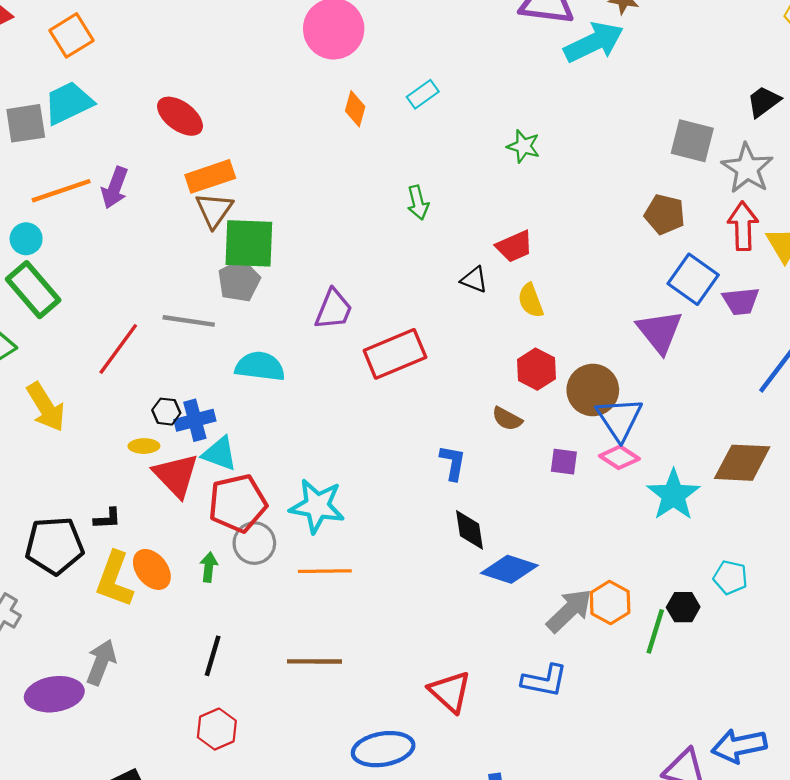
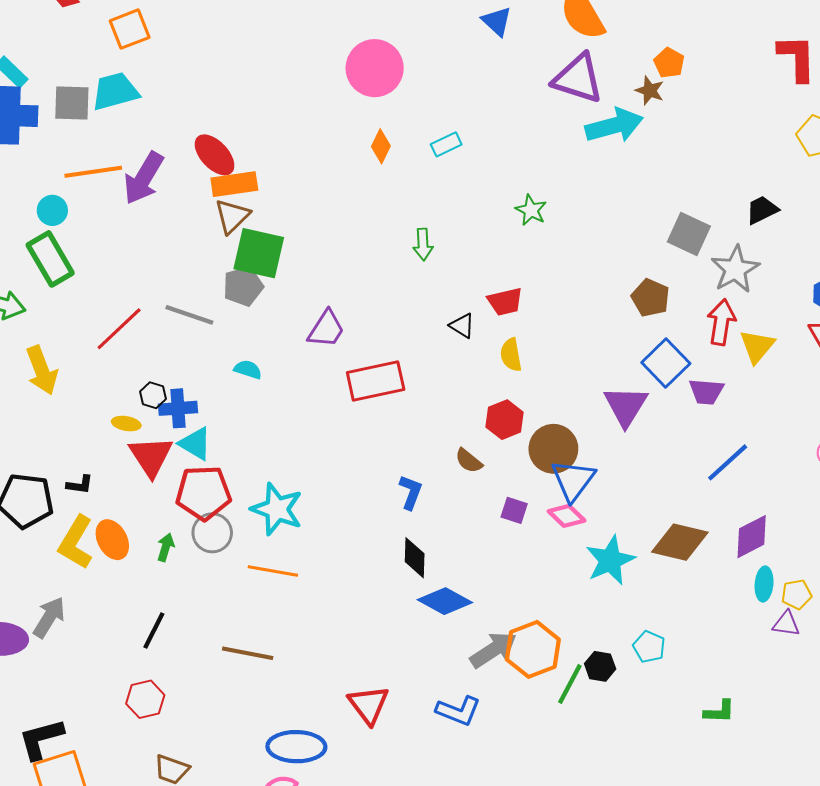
red ellipse: (180, 116) -> (215, 155), moved
purple arrow: (115, 188) -> (144, 178), size x1.4
cyan semicircle: (260, 366) -> (248, 369), size x0.6
orange hexagon: (610, 603) -> (533, 649), size x1.4

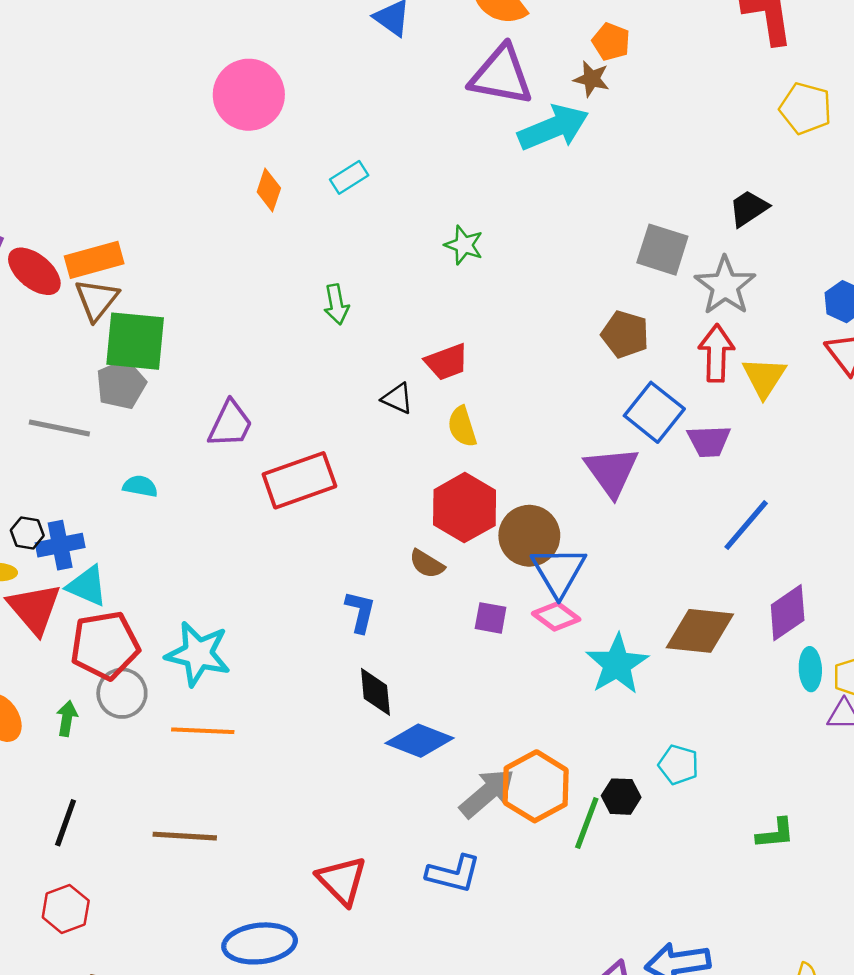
red ellipse: (215, 155) -> (34, 271), moved
red hexagon: (505, 420) -> (465, 508), size x1.4

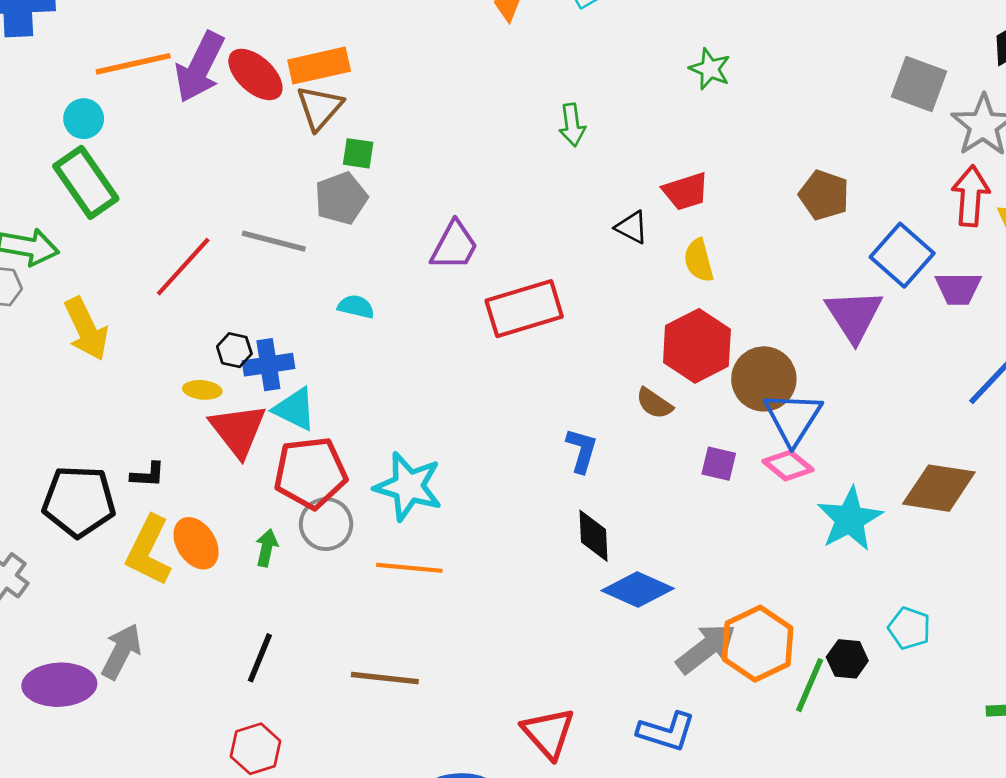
brown pentagon: (625, 334) -> (824, 195), moved
green square: (135, 341) -> (358, 153), size x0.5

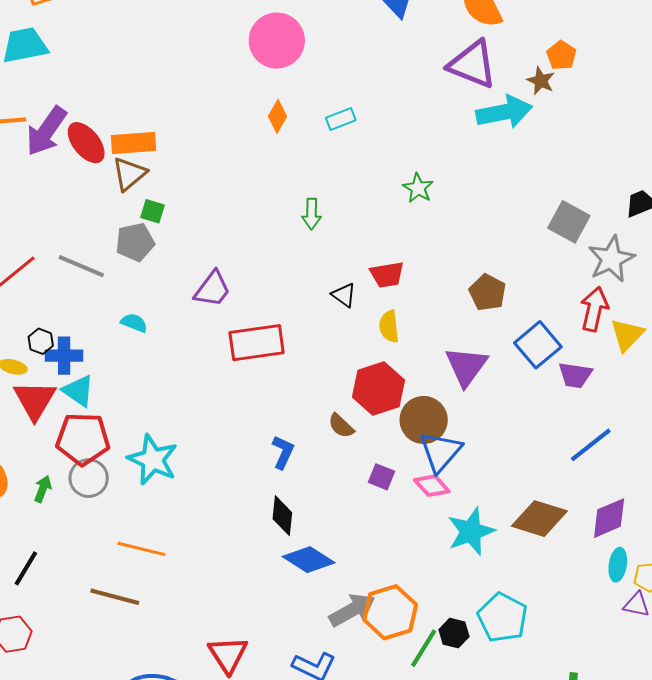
purple triangle: (854, 315) -> (466, 366), moved
orange line: (409, 568) -> (142, 549), moved
cyan pentagon: (909, 628) -> (503, 618), size x1.6

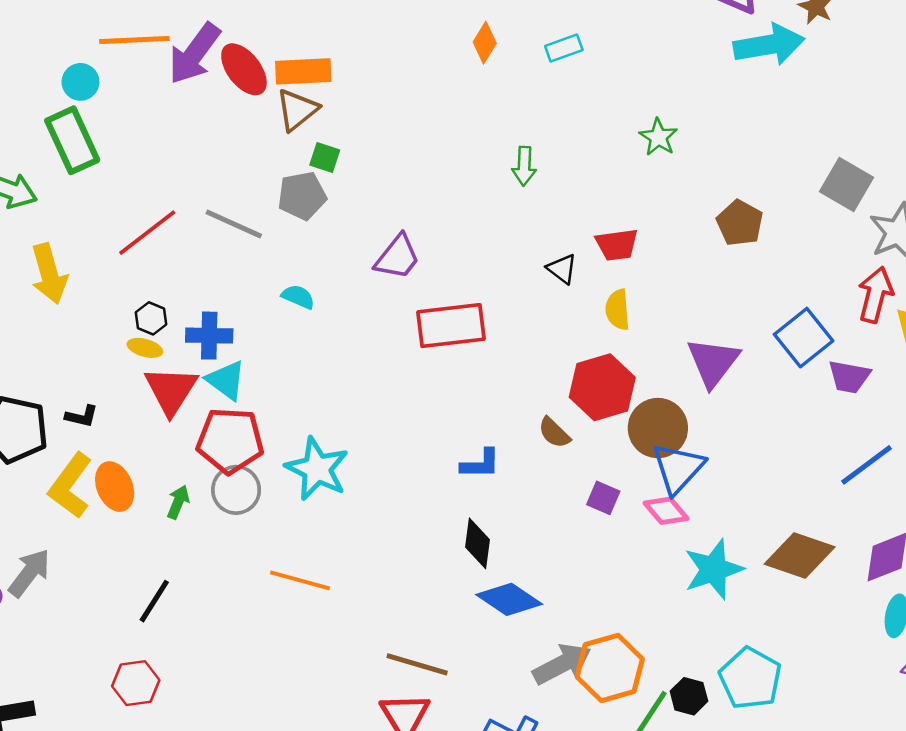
brown pentagon: (488, 292) -> (740, 223), moved
black hexagon: (41, 341) -> (151, 318), moved
blue L-shape: (283, 452) -> (480, 464), turned 64
brown line: (115, 597) -> (417, 664), moved

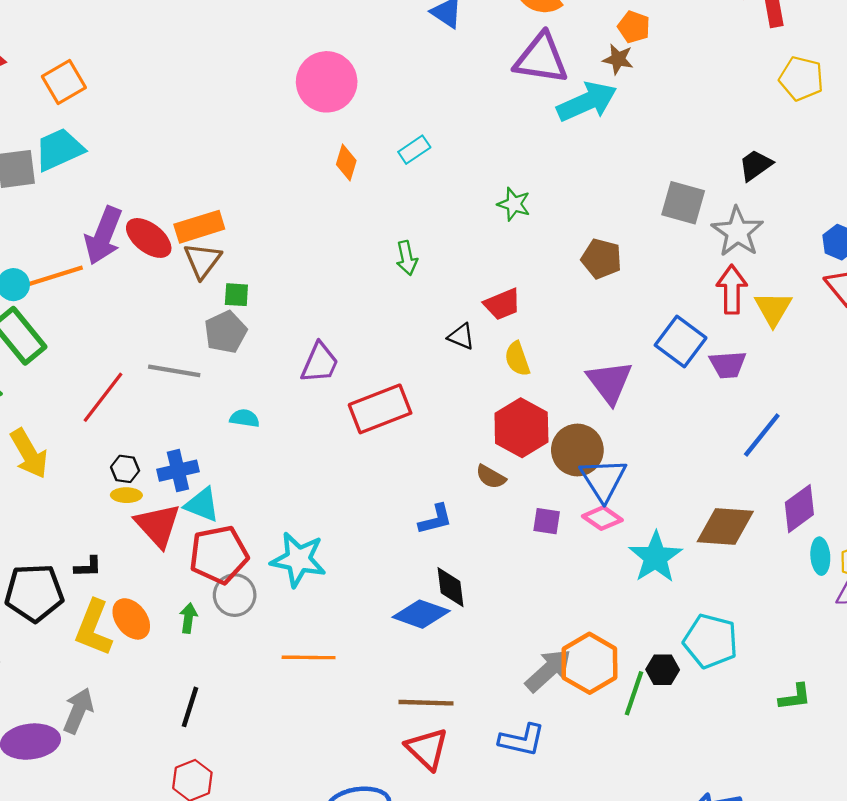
orange line: (134, 40) -> (53, 277), moved
blue diamond: (509, 599) -> (421, 614), moved

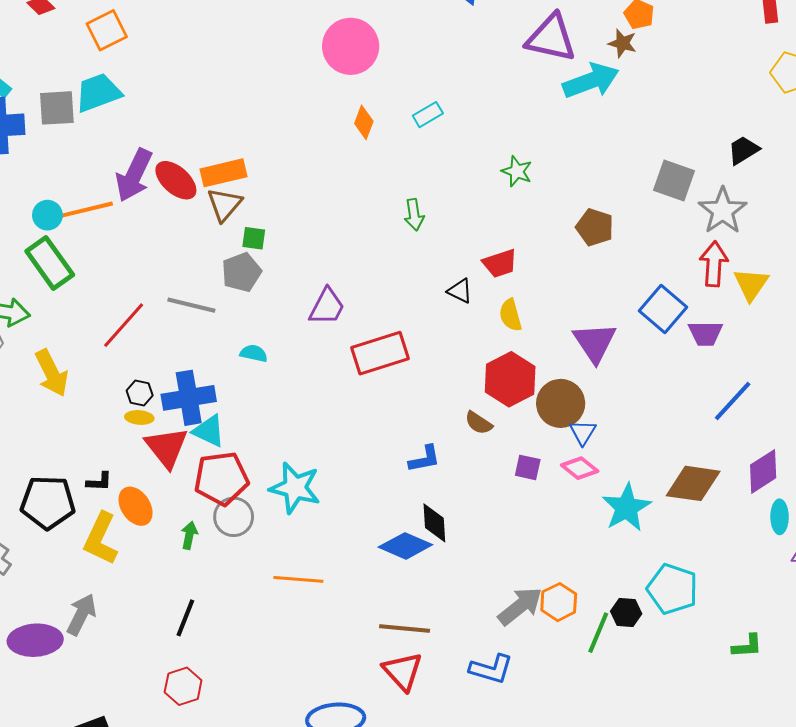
blue cross: (178, 471) -> (189, 398), size x1.4
blue triangle: (603, 479) -> (583, 432), size x0.6
orange ellipse: (131, 619) -> (136, 506), moved
orange hexagon: (589, 663) -> (559, 602), size x0.7

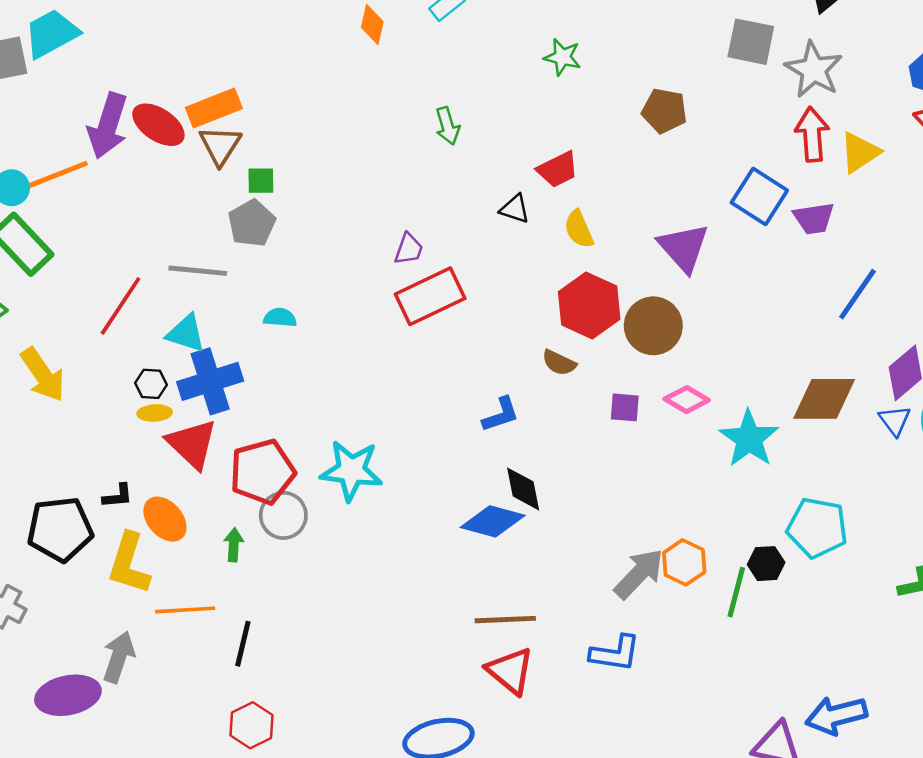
yellow triangle: (751, 284) -> (860, 152), turned 30
purple trapezoid: (327, 307) -> (409, 249), moved, size x0.7
cyan triangle: (209, 431) -> (186, 333), moved
blue triangle: (583, 432) -> (895, 421), moved
orange line: (298, 579) -> (185, 610), moved

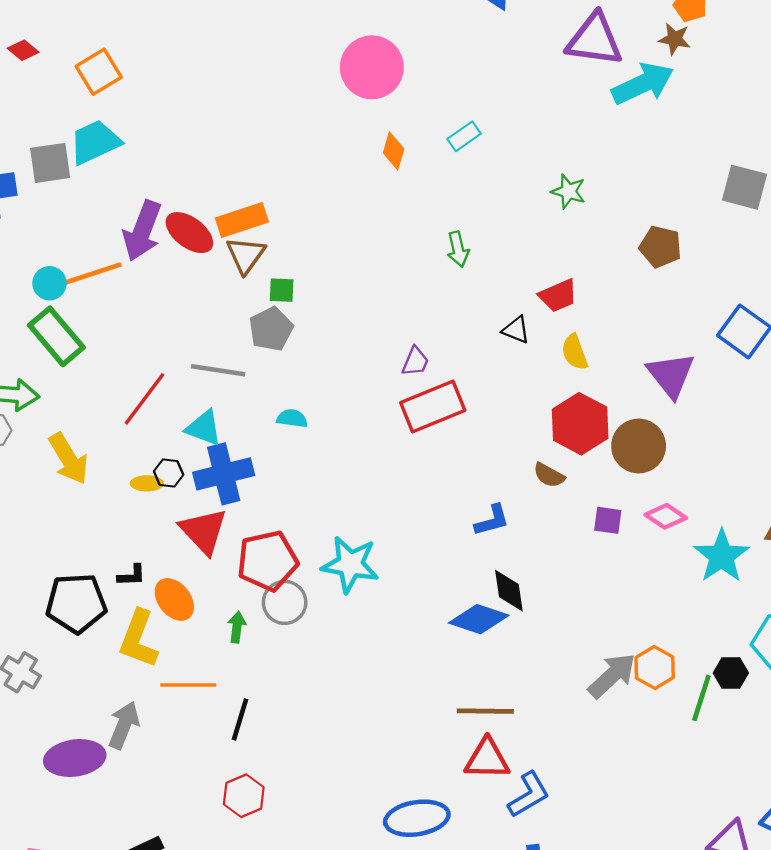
yellow ellipse: (155, 413) -> (147, 483), moved
blue L-shape: (615, 653) -> (529, 795), moved, turned -42
red triangle: (510, 671) -> (487, 759), turned -42

